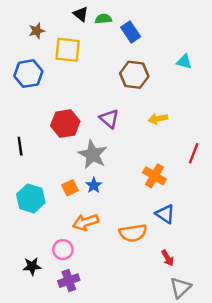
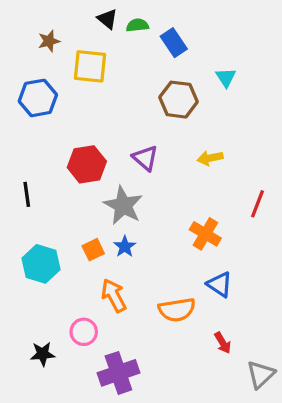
cyan triangle: (184, 62) -> (226, 77), moved, turned 42
orange arrow: (85, 222) -> (114, 295), turned 80
purple cross: (69, 281) -> (118, 373), moved, size x1.4
gray triangle: (181, 288) -> (261, 374), moved

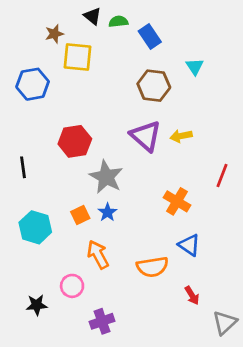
brown star: (49, 41) -> (54, 34), moved
purple triangle: (145, 158) -> (146, 136), moved, size x1.4
purple cross: (118, 373) -> (102, 321), size x0.7

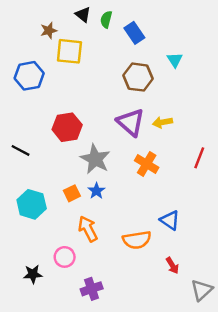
green semicircle: (118, 22) -> (106, 19), turned -70
black line: (23, 167) -> (21, 150), turned -54
orange cross: (177, 201) -> (147, 164), moved

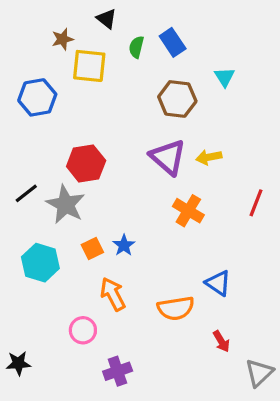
green semicircle: (106, 19) -> (136, 47), moved
black line: (21, 150) -> (26, 193), turned -66
gray star: (95, 159) -> (66, 204), moved
black star: (33, 274) -> (18, 363), moved

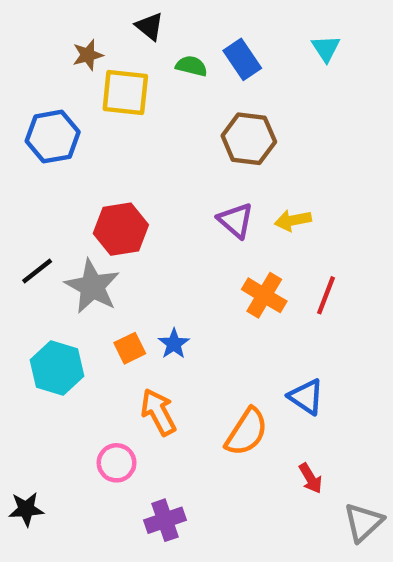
green semicircle: (136, 47) -> (191, 66), turned 90
cyan triangle: (225, 77) -> (326, 48), moved
purple triangle: (168, 157) -> (236, 220), size x0.7
red line: (256, 203) -> (326, 295), moved
orange semicircle: (176, 308) -> (247, 432), turned -48

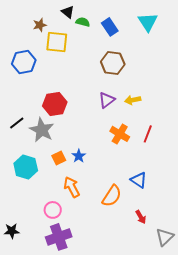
cyan triangle: (326, 48) -> (148, 22), size x1.5
green semicircle: (191, 66) -> (83, 22), moved
purple triangle: (236, 220) -> (107, 100), turned 42
purple cross: (165, 520) -> (59, 237), moved, size x1.4

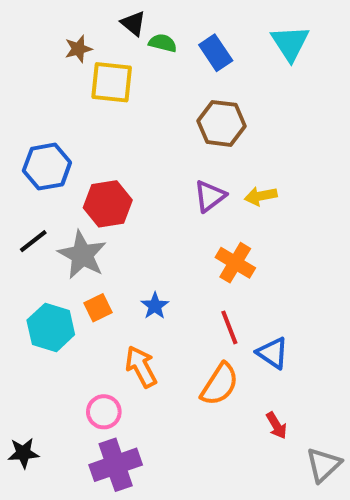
blue hexagon: (24, 62) -> (47, 167), moved
red line: (148, 134) -> (229, 327), moved, turned -42
orange square: (59, 158) -> (98, 308), moved

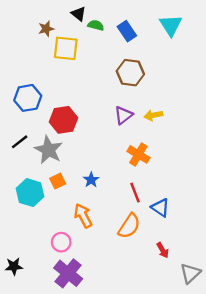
purple cross: (116, 465) -> (68, 273), turned -32

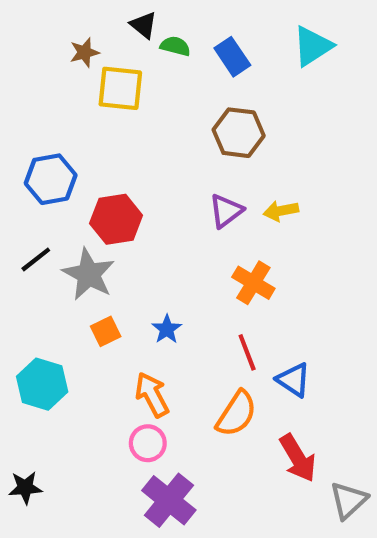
cyan triangle: (171, 25) -> (313, 46), turned 30
cyan hexagon: (30, 193) -> (42, 384), moved
pink circle: (61, 242) -> (148, 443), moved
red arrow: (163, 250) -> (298, 458), size x1.6
purple cross: (68, 273) -> (169, 500), moved

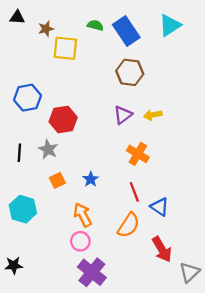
black triangle: (144, 25) -> (17, 17), moved, turned -35
blue rectangle: (232, 57) -> (126, 31), size x1.4
black line: (36, 259) -> (19, 153), moved, turned -48
gray star: (89, 274) -> (48, 149), size x0.7

